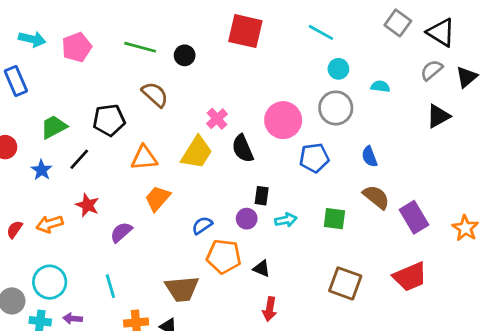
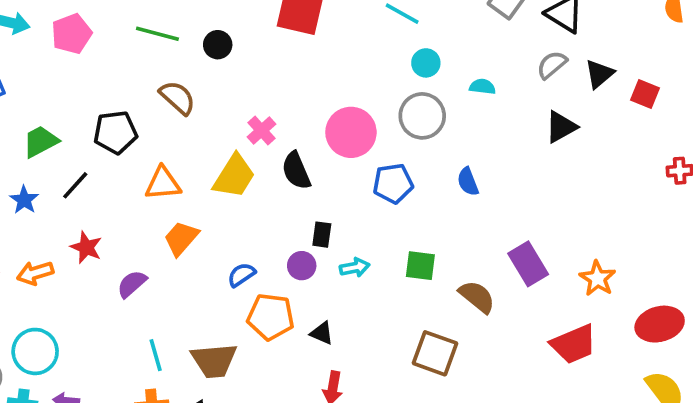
brown semicircle: (376, 197) -> (477, 297), moved
red trapezoid: (410, 277) -> (574, 344), moved
cyan line: (110, 286) -> (156, 355), moved

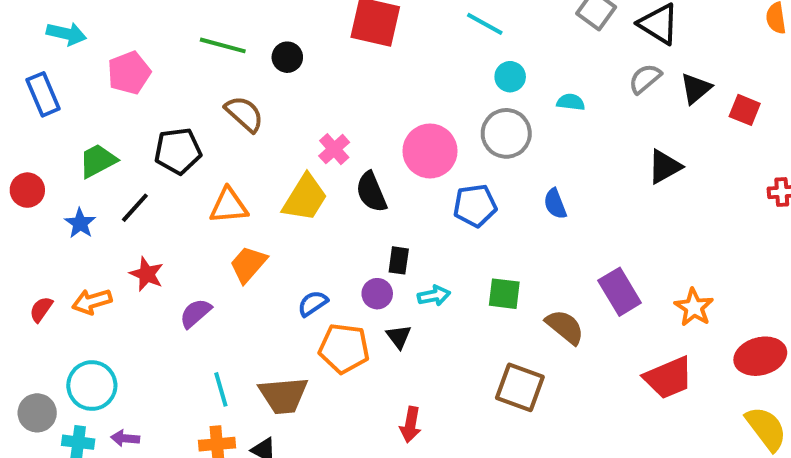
pink pentagon: (72, 34) -> (129, 73), moved
black triangle: (561, 127) -> (665, 167), moved
black triangle: (322, 333) -> (399, 337), moved, turned 30

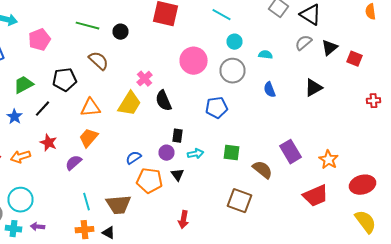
pink circle: (430, 151) -> (194, 61), moved
blue semicircle: (555, 204) -> (270, 90), moved
orange trapezoid: (248, 264) -> (88, 138), moved

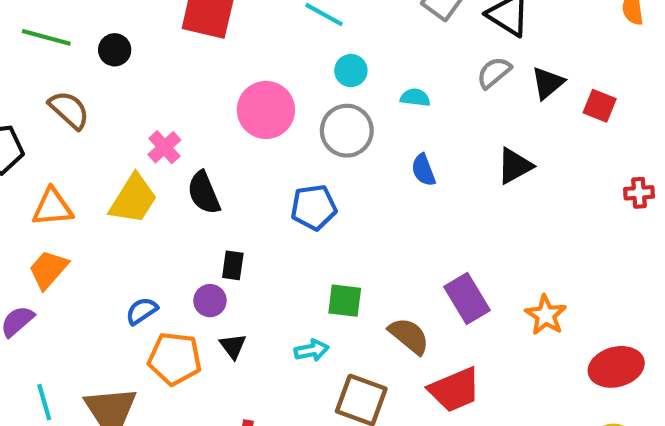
cyan arrow: (196, 154) -> (312, 350), moved
red trapezoid: (316, 196) -> (455, 390), moved

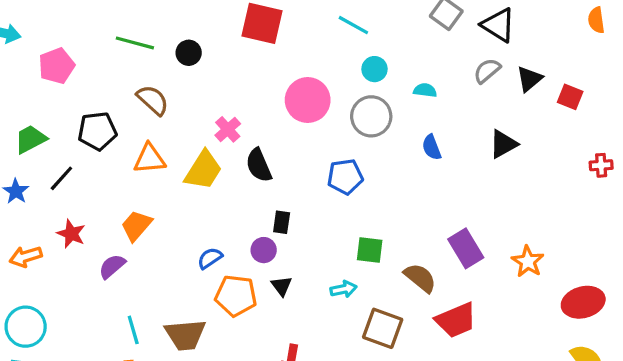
orange triangle: (52, 207) -> (150, 159), moved

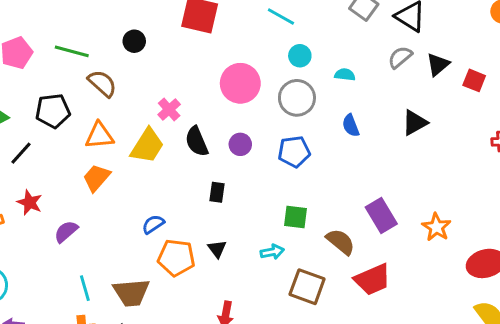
green line: (135, 43) -> (72, 51), moved
blue pentagon: (345, 177) -> (294, 152), moved
orange trapezoid: (136, 226) -> (96, 178), moved
purple circle: (264, 250) -> (240, 144), moved

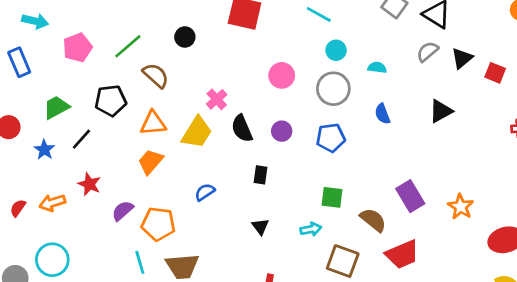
green line: (72, 51) -> (128, 46), turned -56
pink circle: (240, 83) -> (282, 75), size x0.7
blue semicircle: (153, 224) -> (205, 192), moved
orange pentagon: (176, 258) -> (158, 224), moved

